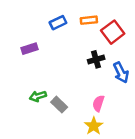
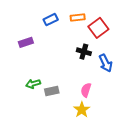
black cross: (96, 59) -> (84, 52), turned 32
gray rectangle: (59, 105) -> (52, 91), turned -56

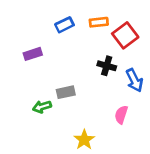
pink semicircle: (86, 90) -> (121, 115), moved
gray rectangle: (52, 91) -> (66, 92), moved
yellow star: (82, 110) -> (84, 140), moved

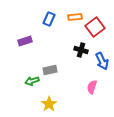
blue rectangle: (64, 25) -> (49, 19), turned -40
yellow star: (84, 140) -> (49, 104), moved

